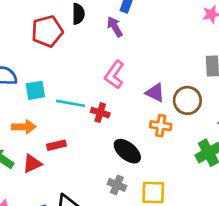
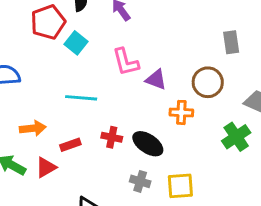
pink L-shape: (114, 75) -> (126, 62), turned -44
cyan square: (35, 90) -> (76, 43), moved, turned -36
purple triangle: (155, 93) -> (156, 80), moved
red cross: (100, 113) -> (112, 137), moved

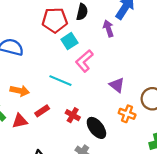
pink L-shape: (126, 62) -> (84, 61), moved, turned 45
red rectangle: (70, 145) -> (42, 111), turned -32

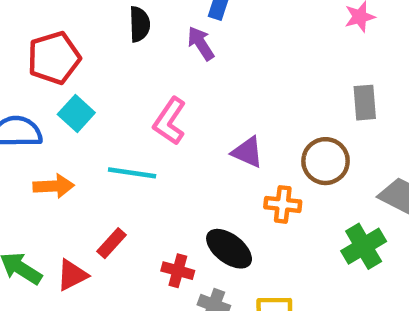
red pentagon: (55, 20) -> (54, 58), moved
cyan square: (69, 41) -> (76, 113), moved
orange arrow: (20, 91) -> (54, 186), moved
red cross: (73, 115) -> (178, 271), moved

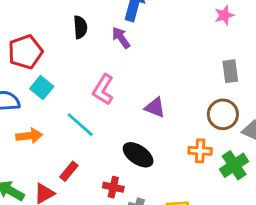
brown circle: (326, 161) -> (223, 114), moved
cyan line: (132, 173) -> (80, 125), turned 36
orange cross: (283, 204) -> (200, 151), moved
black ellipse: (229, 249) -> (138, 155), moved

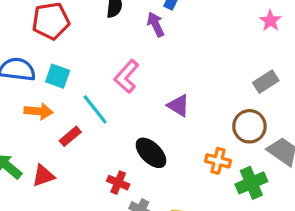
pink star: (224, 15) -> (270, 21), turned -30
gray rectangle: (230, 71) -> (266, 82), turned 55
cyan square: (42, 88) -> (58, 76), moved, turned -30
red rectangle: (69, 171) -> (70, 136), moved

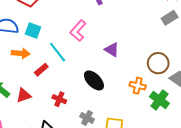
gray rectangle: (266, 82) -> (170, 18), moved
red cross: (118, 183) -> (59, 99), moved
green cross: (251, 183) -> (159, 100), turned -30

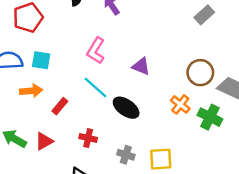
cyan line: (58, 52) -> (96, 87), moved
orange cross: (138, 86) -> (180, 104), turned 35

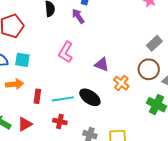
gray rectangle: (204, 15) -> (154, 43), moved
cyan line: (96, 87) -> (63, 99), moved, turned -50
orange cross: (180, 104) -> (121, 83), moved
red rectangle: (60, 106) -> (37, 96), turned -32

